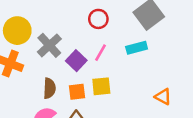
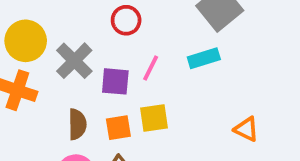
red circle: (98, 19) -> (126, 20), moved
purple square: (76, 61) -> (115, 81), turned -36

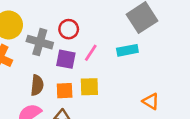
red circle: (126, 20) -> (69, 29), moved
gray cross: (74, 61) -> (40, 42), turned -35

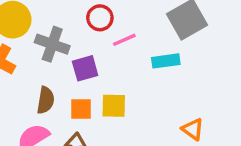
red circle: (69, 29) -> (100, 18), moved
pink line: (91, 53) -> (124, 40), moved, turned 30
purple square: (66, 59) -> (85, 68), turned -30

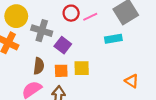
pink line: (124, 40) -> (90, 17), moved
purple square: (85, 68) -> (63, 45), turned -35

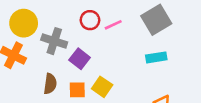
cyan rectangle: (113, 39) -> (156, 57), moved
yellow square: (82, 68) -> (102, 87), turned 35

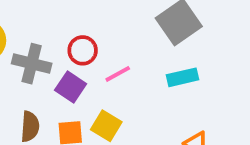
red circle: (90, 20) -> (83, 50), moved
pink line: (113, 25) -> (118, 74), moved

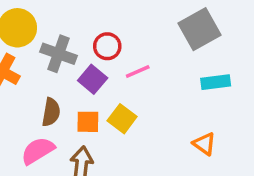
cyan rectangle: (183, 77) -> (216, 82), moved

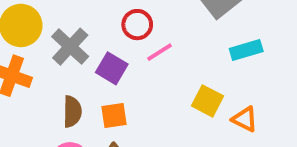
red circle: (107, 46) -> (137, 25), moved
gray cross: (59, 54) -> (70, 47), turned 32
yellow square: (122, 119) -> (207, 101), moved

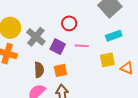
cyan rectangle: (246, 50) -> (114, 36), moved
pink line: (160, 52) -> (82, 46), moved, turned 40
yellow square: (207, 101) -> (107, 60), turned -35

